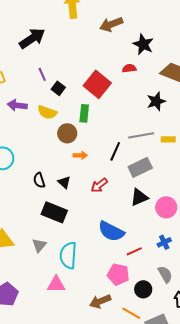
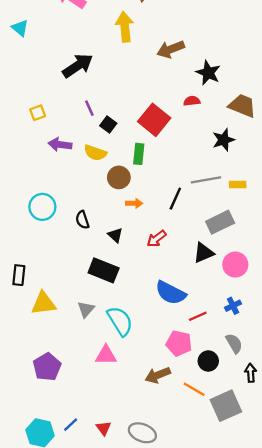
gray rectangle: (140, 167) -> (220, 222), moved
black semicircle: (39, 180) -> (82, 220), moved
cyan semicircle: (68, 255) -> (120, 321), turned 144

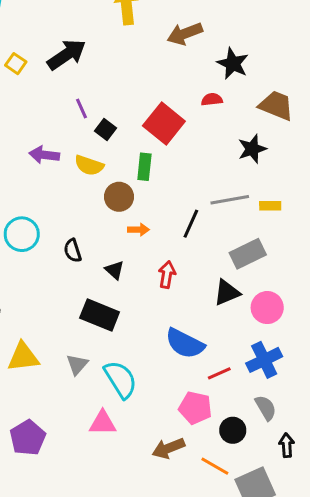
yellow square: (38, 113) -> (16, 64), moved, turned -35
red arrow: (156, 239) -> (167, 275), turned 138
blue cross: (233, 306) -> (264, 360), size x1.6

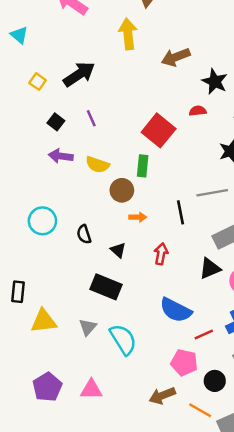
black square: (106, 129) -> (56, 122), moved
black line: (191, 224) -> (181, 212), turned -35
pink triangle: (103, 423) -> (91, 390), moved

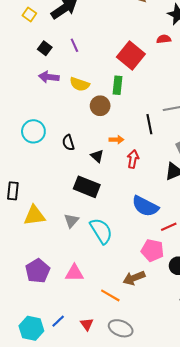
orange arrow: (138, 217) -> (117, 140), moved
orange line: (200, 410) -> (110, 295), moved

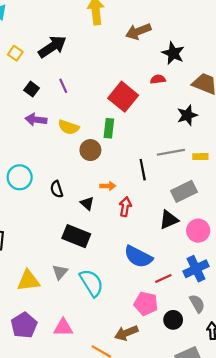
yellow triangle: (34, 215) -> (28, 281), moved

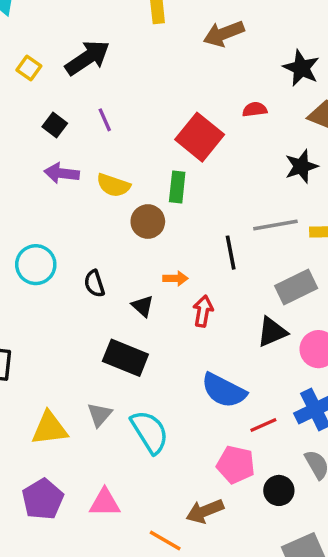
black star: (173, 53) -> (301, 68), moved

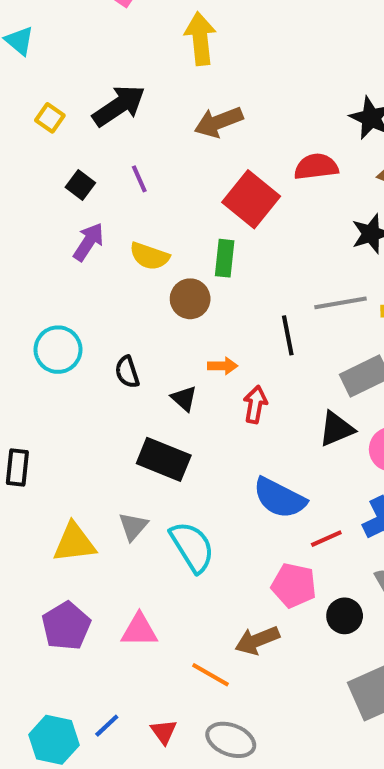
brown arrow: (224, 34) -> (219, 122), moved
red semicircle: (255, 109) -> (316, 167), size x1.5
purple arrow: (62, 173) -> (88, 242), turned 116

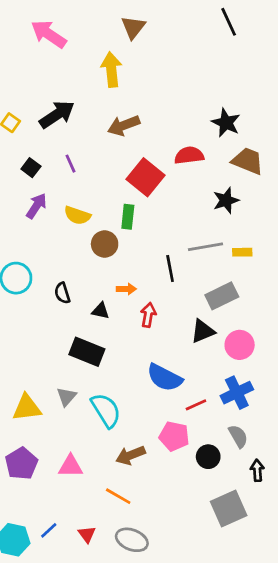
black triangle: (184, 398) -> (101, 311), turned -30
brown arrow: (257, 640) -> (130, 455), moved

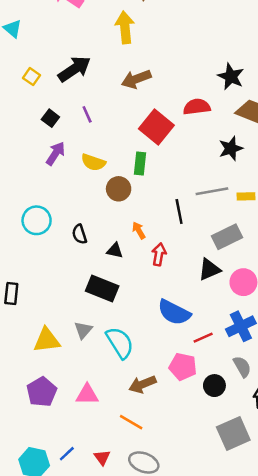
orange arrow: (126, 289) -> (139, 230), turned -120

